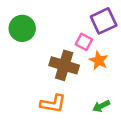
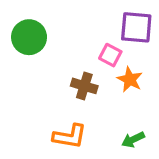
purple square: (104, 21) -> (136, 27), turned 30
brown cross: (64, 65) -> (84, 86), size x0.7

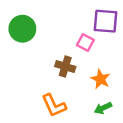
orange star: (130, 79) -> (100, 79), moved
orange L-shape: (70, 136) -> (54, 106), turned 56

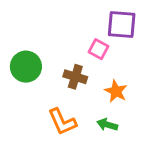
green circle: (22, 29) -> (26, 67), moved
green arrow: (103, 108) -> (107, 125), moved, turned 42

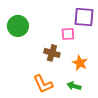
pink square: (98, 49) -> (68, 34), turned -32
green circle: (26, 67) -> (18, 26), moved

